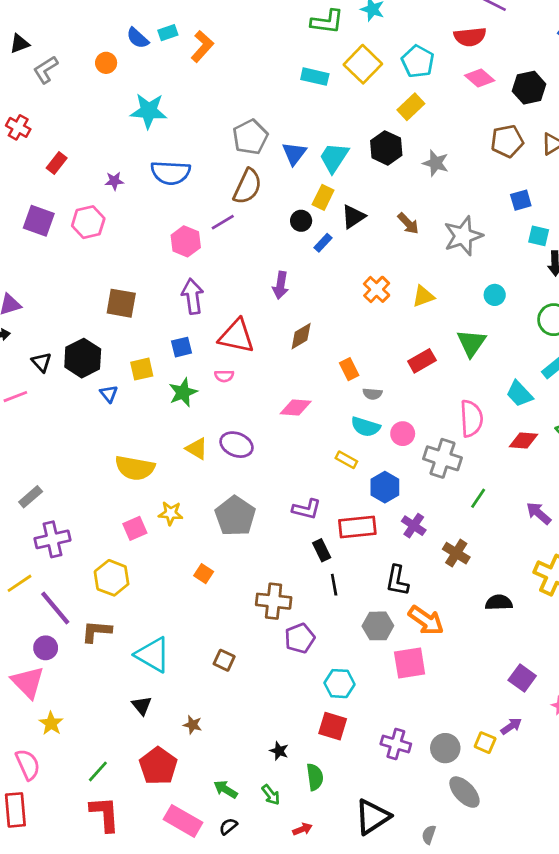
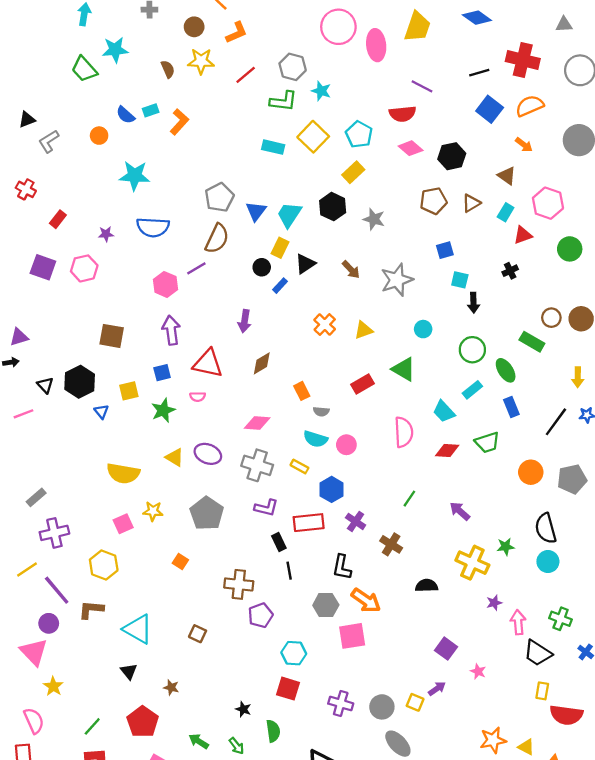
green triangle: (471, 343) -> (404, 369), turned -35
gray cross: (443, 458) -> (257, 465), moved

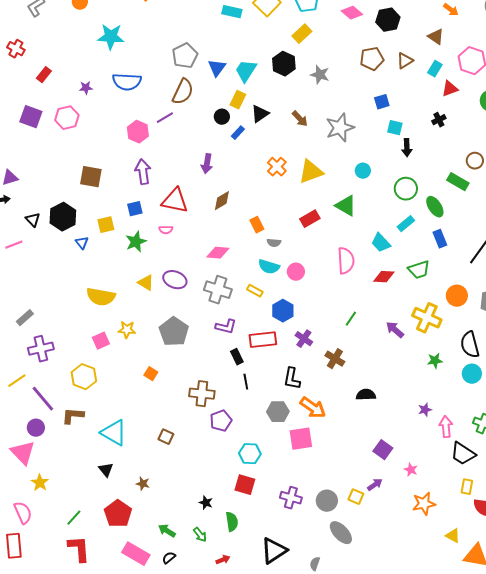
yellow triangle: (364, 330) -> (311, 172), size x1.5
yellow cross: (472, 563) -> (427, 318), moved
orange star: (493, 740) -> (424, 504), moved

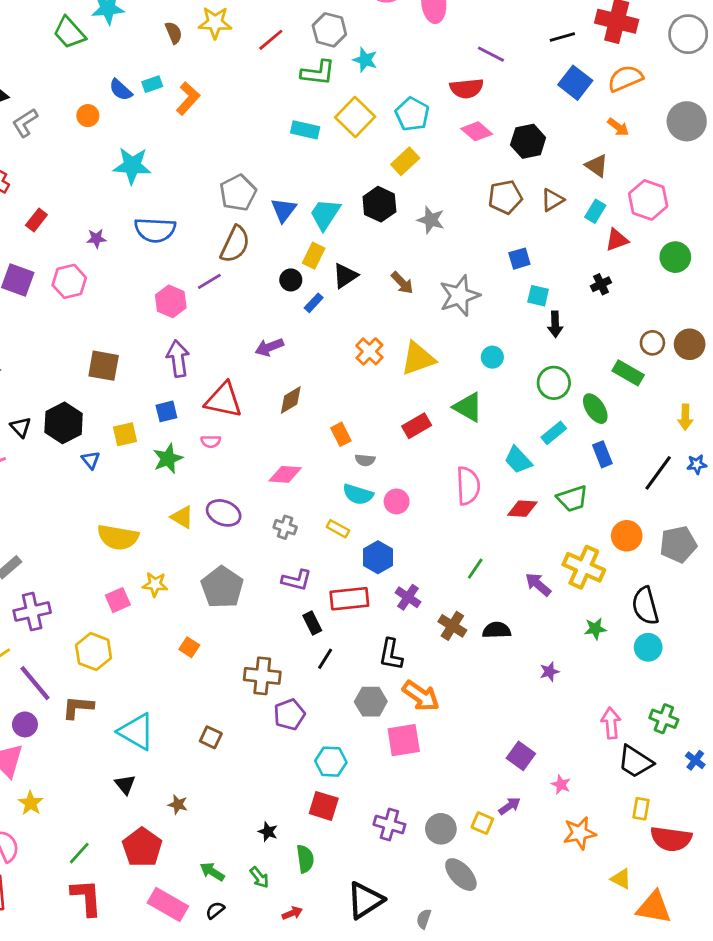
purple arrow: (207, 164) -> (269, 347), turned 60
gray cross: (218, 290) -> (285, 527), size x0.6
black line: (246, 382) -> (325, 659), turned 42
black semicircle: (366, 395) -> (497, 630), moved
purple star: (425, 410) -> (550, 672), moved

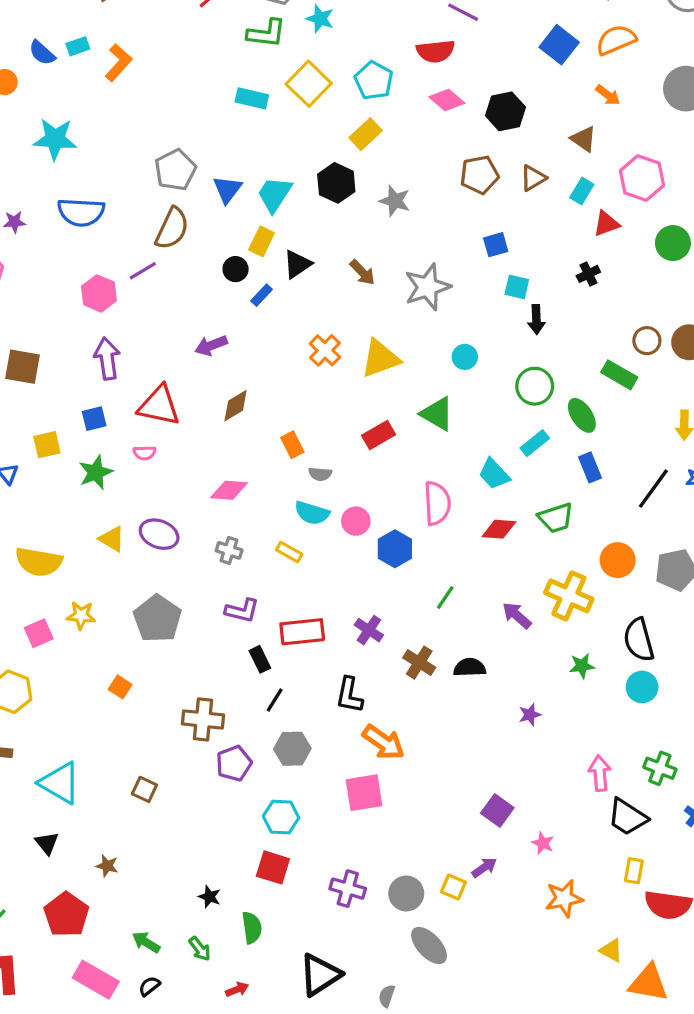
blue hexagon: (378, 557) -> (395, 549), moved
gray hexagon: (371, 702) -> (292, 749), moved

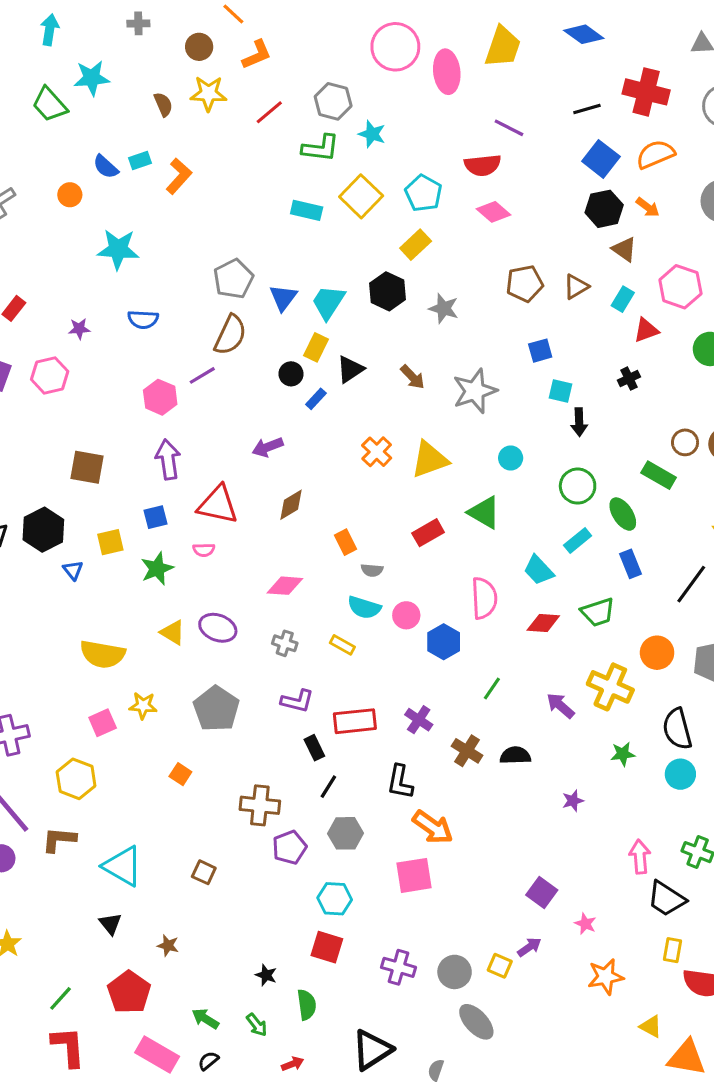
black hexagon: (505, 111) -> (604, 209), moved
blue semicircle: (81, 212) -> (143, 319), size x0.7

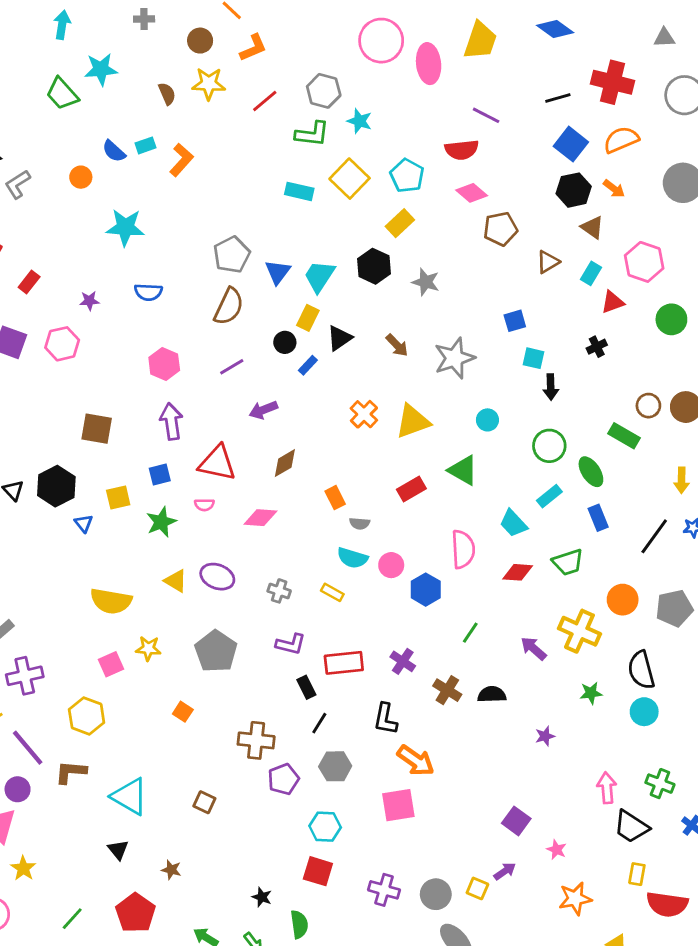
brown pentagon: (525, 284) -> (500, 229), moved
purple line: (202, 375) -> (232, 367), moved
pink diamond: (285, 586) -> (260, 518), moved

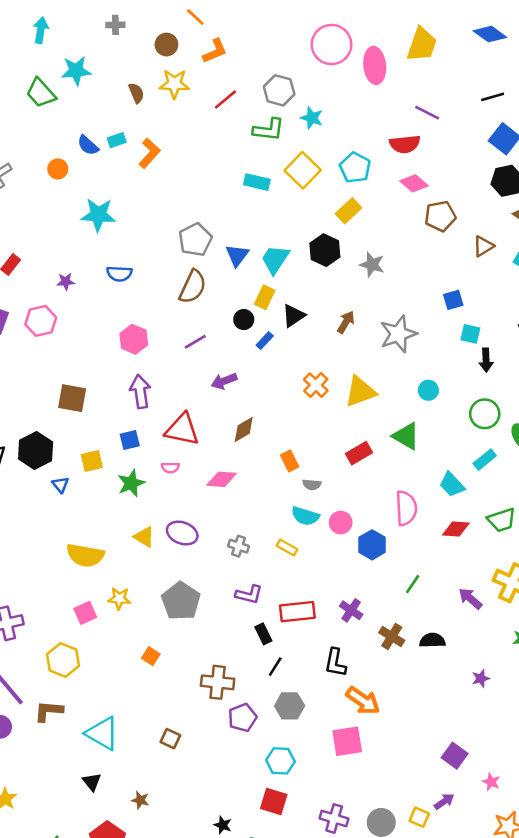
brown arrow: (397, 345) -> (346, 322), turned -105

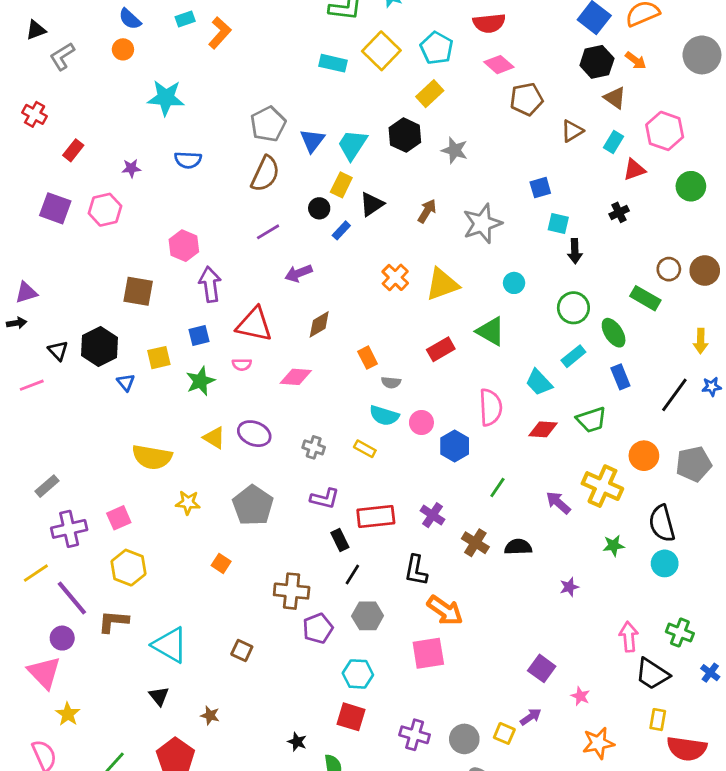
blue semicircle: (88, 145) -> (130, 19), moved
pink hexagon: (134, 339) -> (184, 246), moved
pink square: (85, 613) -> (119, 518), moved

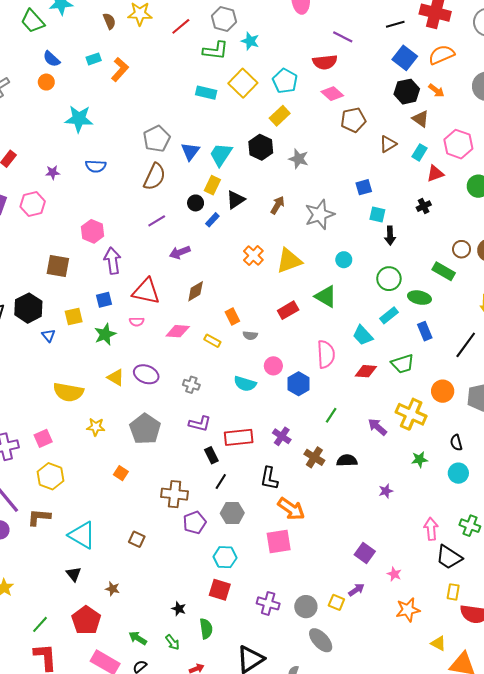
green ellipse: (614, 333) -> (419, 298), turned -45
cyan semicircle: (384, 416) -> (245, 384), moved
yellow rectangle: (365, 449) -> (212, 341), moved
black semicircle: (662, 523) -> (456, 443), size x0.6

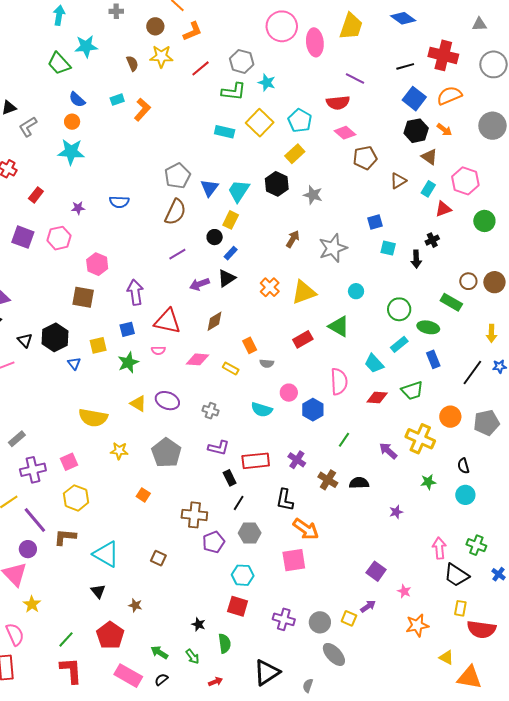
cyan star: (79, 119) -> (71, 152), moved
black triangle: (236, 200) -> (227, 278), moved
pink hexagon: (93, 231) -> (97, 264), moved
black arrow: (390, 236) -> (416, 259), moved

